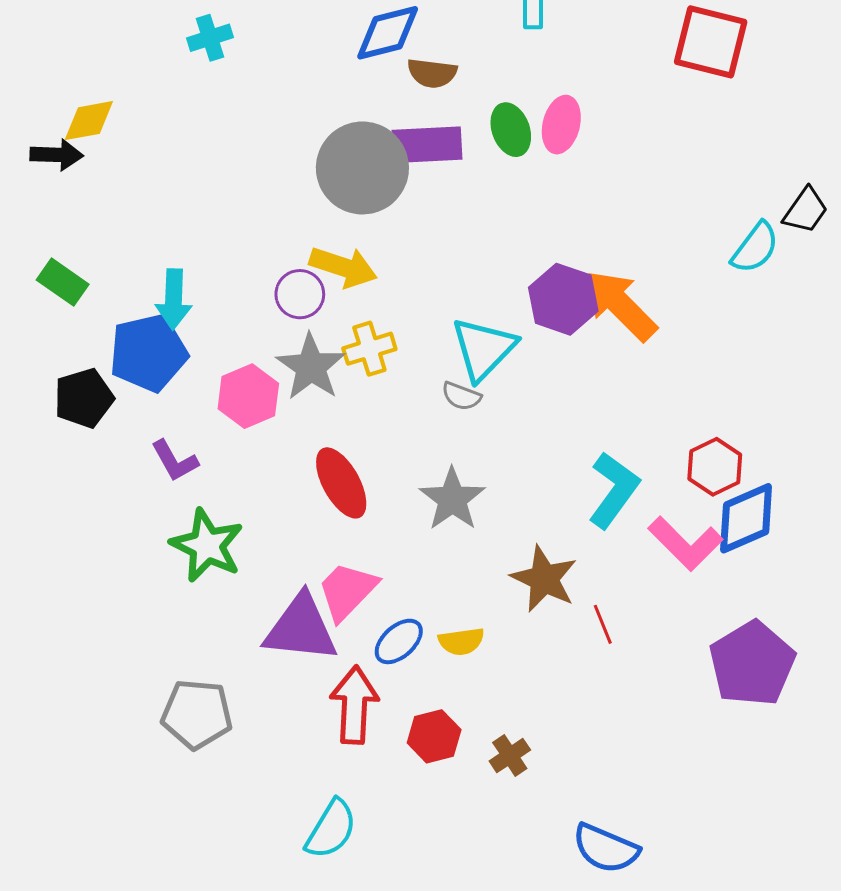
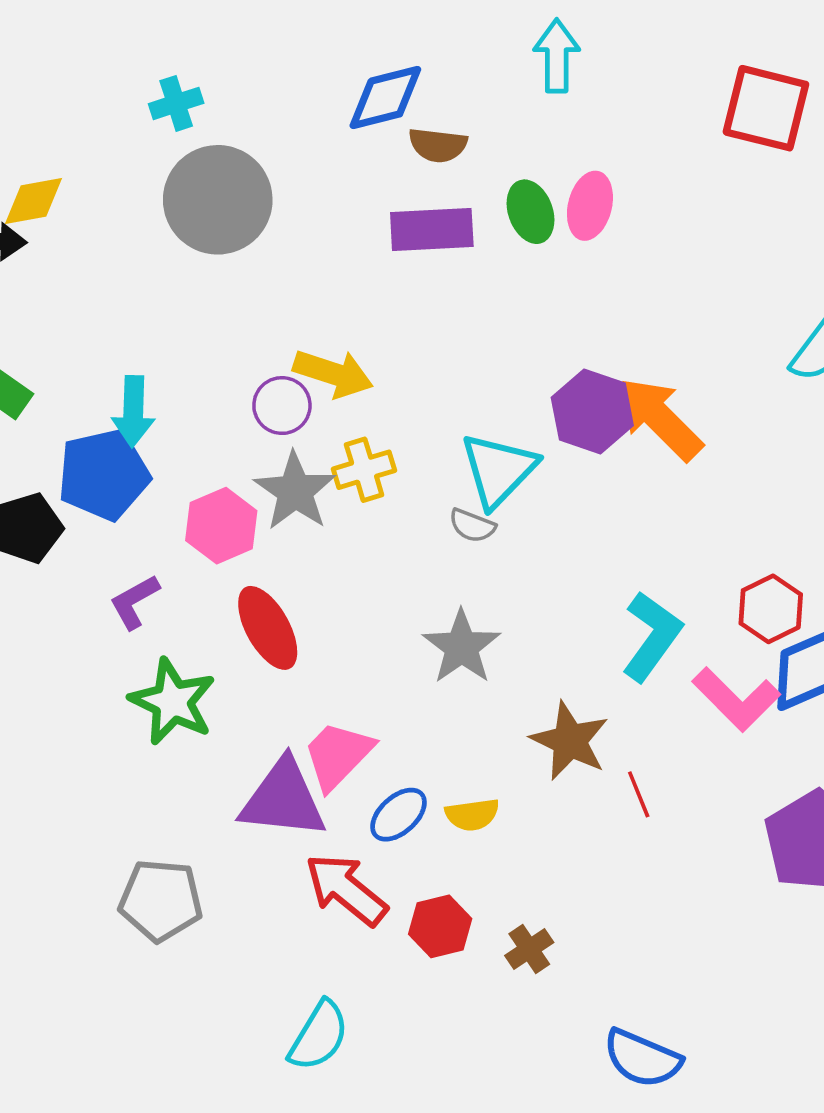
gray circle: (362, 168) -> (218, 200), moved
purple L-shape: (175, 461) -> (135, 602), turned 90
red ellipse: (341, 483) -> (268, 628), moved
red arrow: (354, 705) -> (346, 890), turned -54

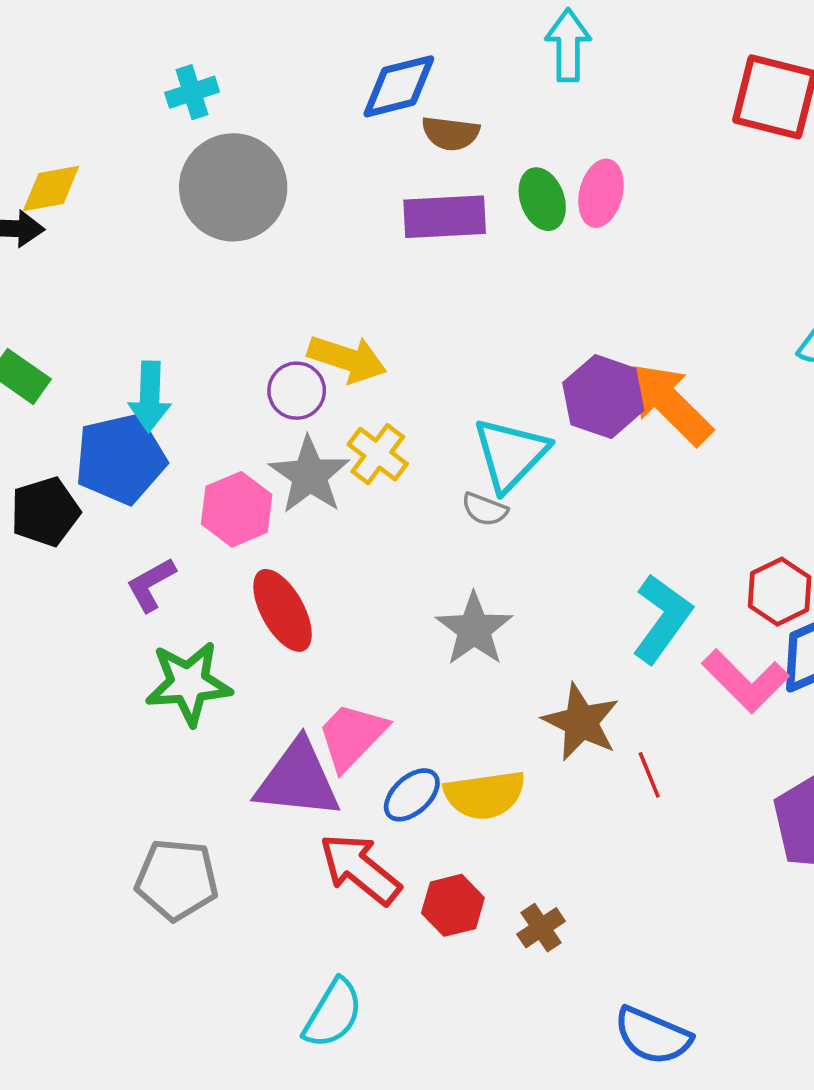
yellow cross: (364, 470) -> (378, 454), turned -36
green star: (173, 702) -> (189, 683), turned -30
yellow semicircle: (472, 815) -> (485, 795), size x1.5

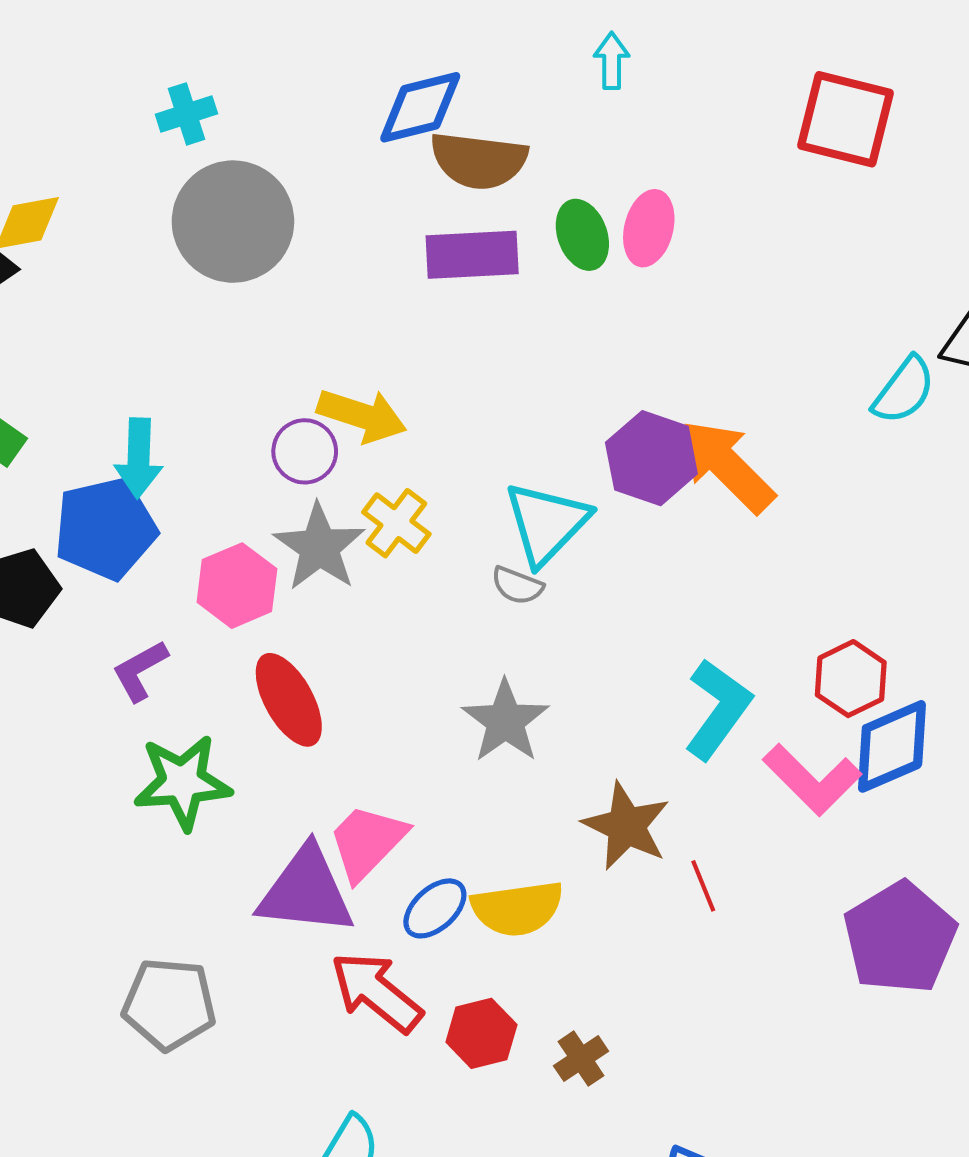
cyan arrow: (568, 45) -> (612, 61), size x0.7
brown semicircle: (451, 133) -> (479, 160), size x1.5

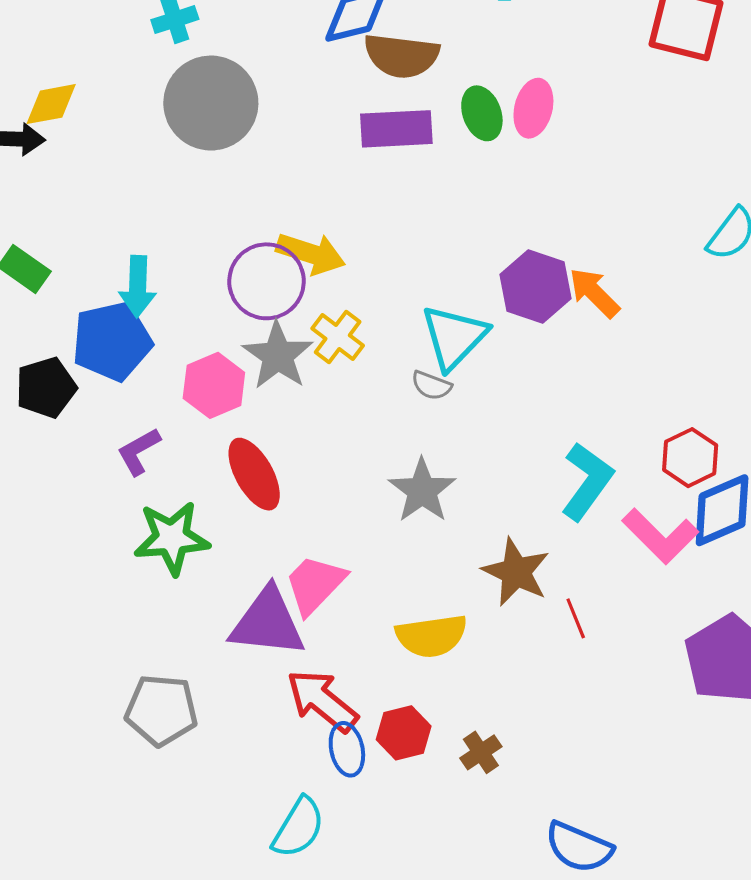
purple circle: (305, 451) -> (267, 281), size x1.5
orange arrow: (727, 466) -> (594, 293), size x0.7
blue ellipse: (435, 908) -> (347, 749), moved, turned -60

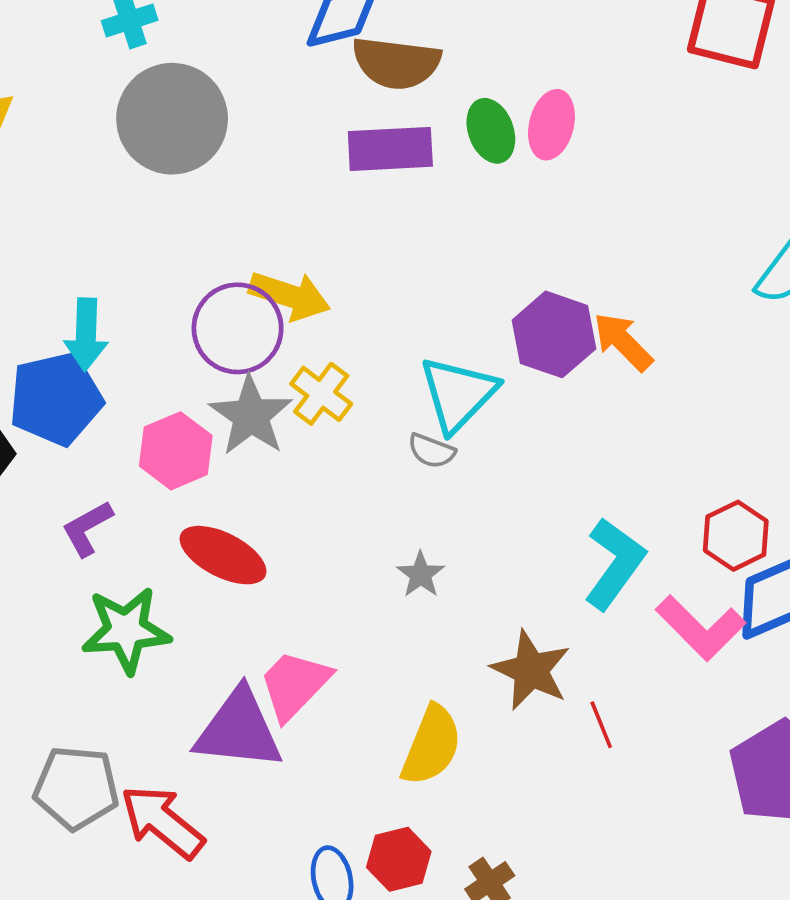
red ellipse: (254, 474) -> (223, 555), turned -34
gray star: (422, 491) -> (421, 574), size x0.6
yellow semicircle: (431, 636) -> (431, 745), turned -60
red arrow: (322, 701) -> (162, 822), moved
gray pentagon: (161, 710) -> (76, 788), moved

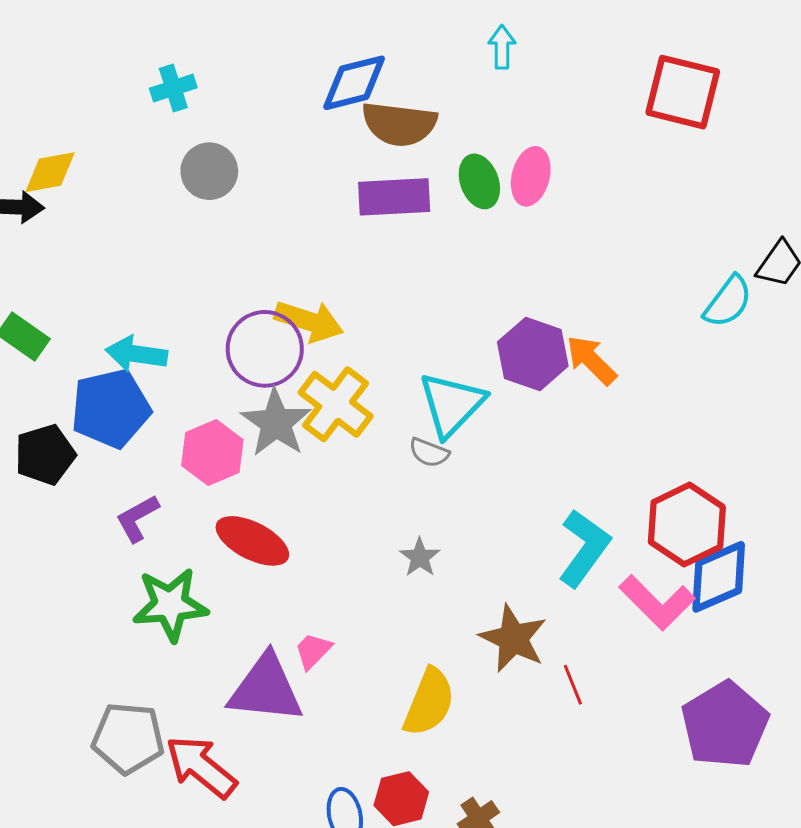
gray circle: (172, 119) -> (209, 171), size x0.6
cyan arrow: (86, 334) -> (136, 354), turned 96
yellow cross: (321, 394) -> (336, 404), size x1.4
red hexagon: (736, 536) -> (687, 524), size x1.4
pink trapezoid: (295, 685) -> (313, 651), size x0.6

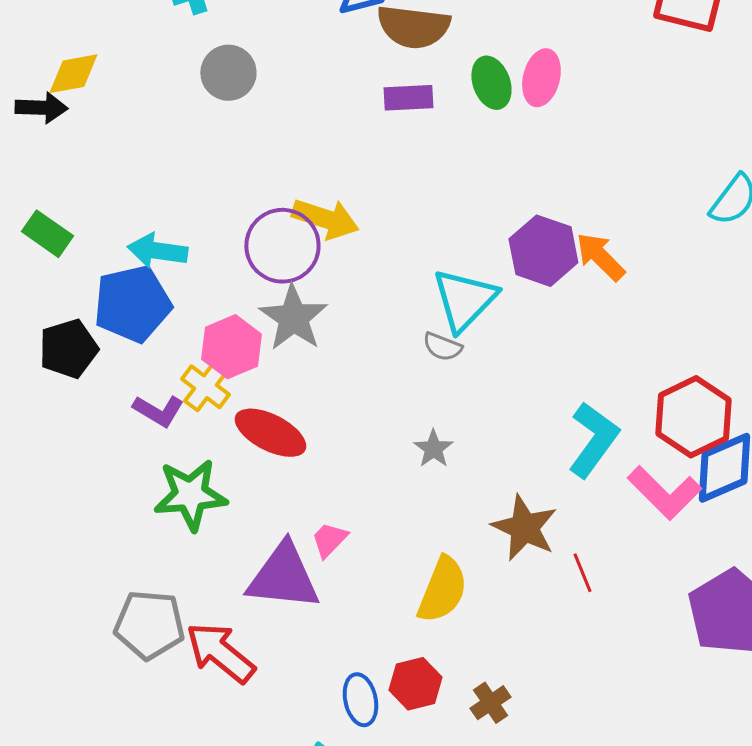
purple rectangle: (394, 197) -> (408, 98), size x0.7
yellow cross: (336, 404) -> (205, 387), moved, size x0.7
purple L-shape: (137, 518) -> (158, 411), turned -120

